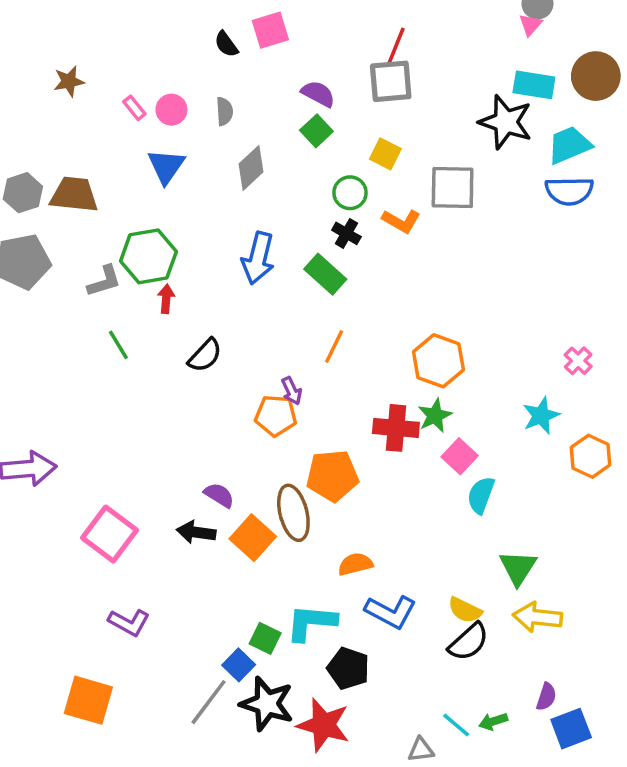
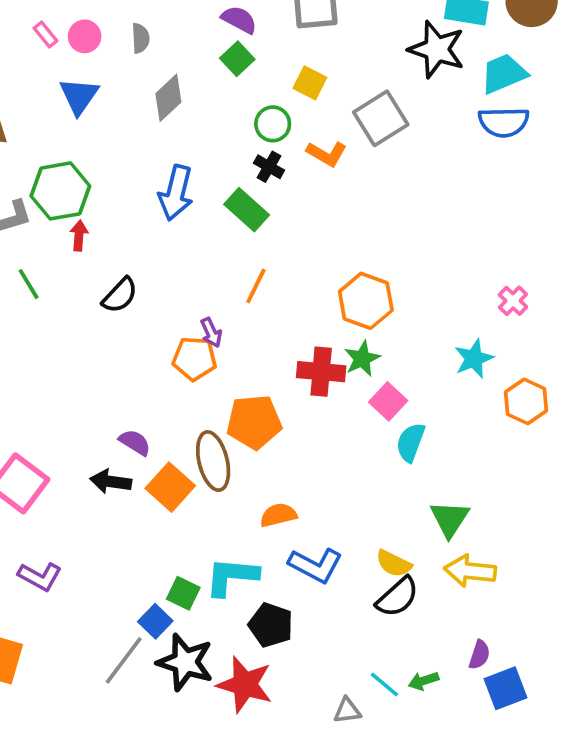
gray square: (453, 187) -> (381, 118), turned -33

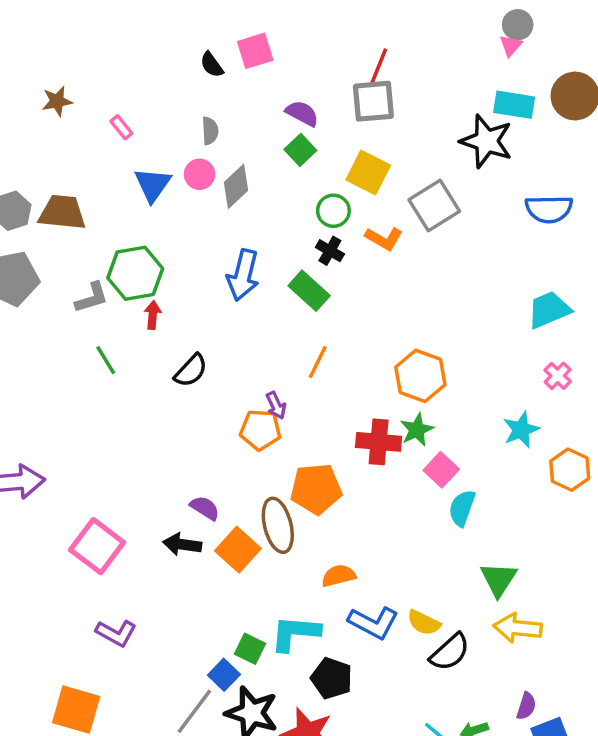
pink circle: (85, 36) -> (200, 174), moved
cyan trapezoid: (504, 74) -> (549, 310), moved
yellow square: (310, 83) -> (368, 172), size x1.4
yellow semicircle: (394, 563) -> (424, 623), moved

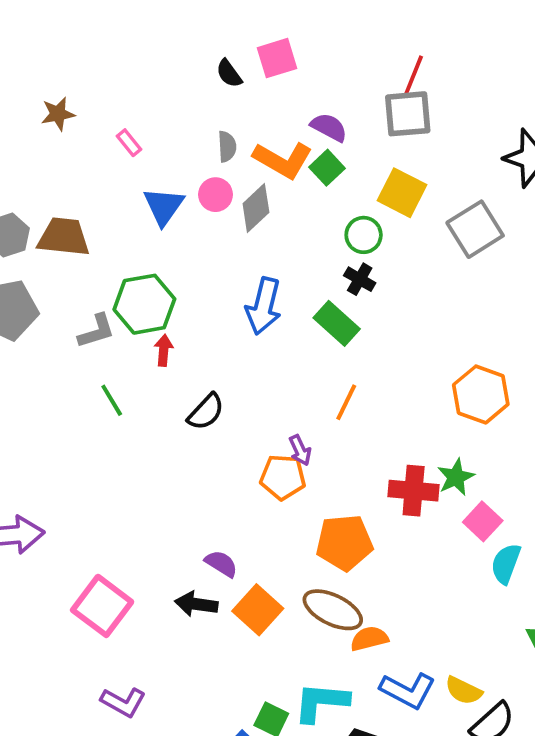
orange L-shape: (384, 239) -> (283, 160), moved, size x1.4
orange hexagon: (420, 376) -> (481, 395), moved
brown ellipse: (278, 525) -> (333, 610), moved, turned -50

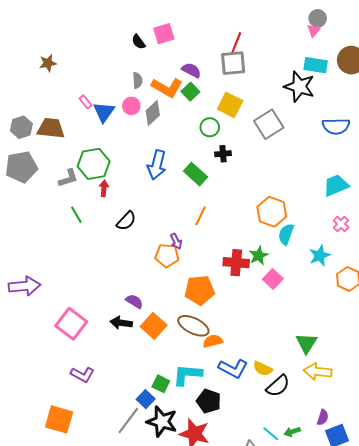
pink rectangle: (129, 143) -> (86, 102), moved
black cross: (360, 279) -> (223, 154), moved, turned -35
cyan semicircle: (506, 564) -> (286, 234), moved

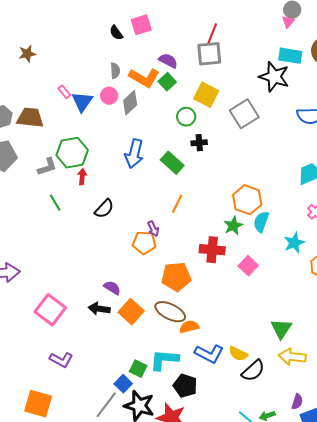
green star: (259, 256) -> (233, 226), moved

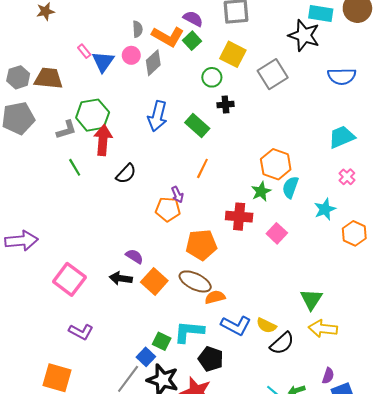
red arrow: (82, 177) -> (103, 140), size x1.8

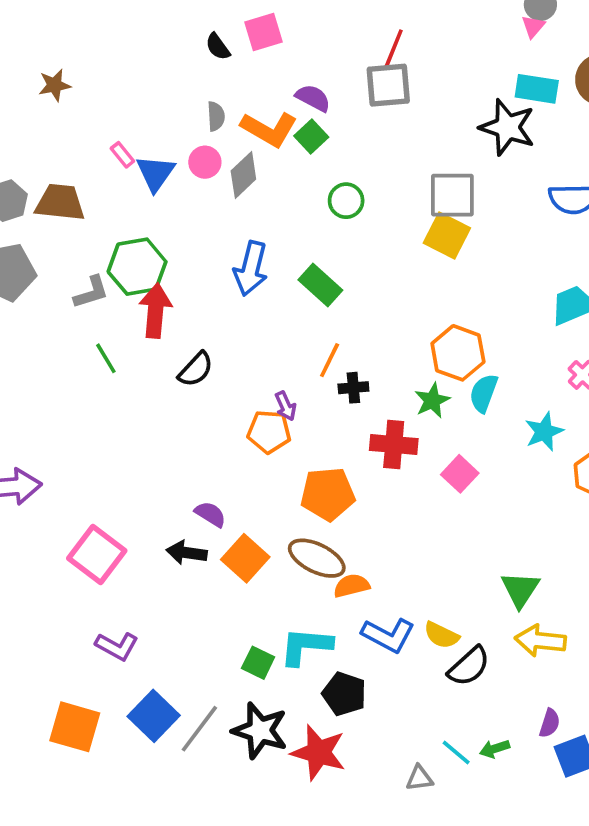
yellow square: (233, 54) -> (447, 235), moved
gray square: (273, 74) -> (452, 195), turned 32
black cross: (225, 105) -> (353, 388), moved
blue square: (146, 357) -> (154, 716), moved, size x1.5

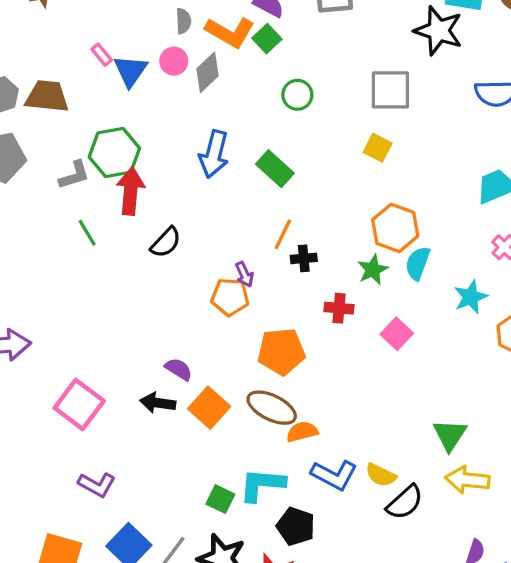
yellow square: (447, 235) -> (378, 148), moved, size x0.7
red cross: (394, 444) -> (339, 308), size x0.7

